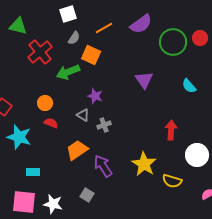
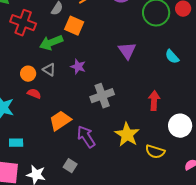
red cross: (40, 52) -> (23, 23), turned -30
gray triangle: (83, 115) -> (49, 70), moved
gray cross: (104, 125) -> (102, 96), moved, size x1.6

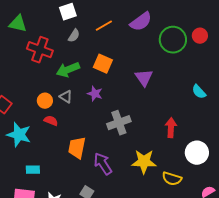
orange square: (74, 26) -> (103, 64), moved
cyan semicircle: (172, 57) -> (199, 92), moved
orange trapezoid: (60, 121) -> (77, 148), turned -45
yellow star: (127, 135) -> (144, 162), turned -30

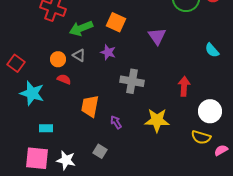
gray cross: (119, 123) -> (132, 81), turned 30
purple arrow: (103, 164) -> (116, 122), size x0.6
yellow semicircle: (172, 179) -> (201, 137), moved

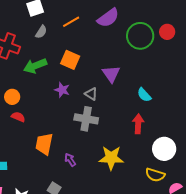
cyan semicircle: (212, 50) -> (144, 95), moved
gray triangle: (79, 55) -> (91, 94), moved

